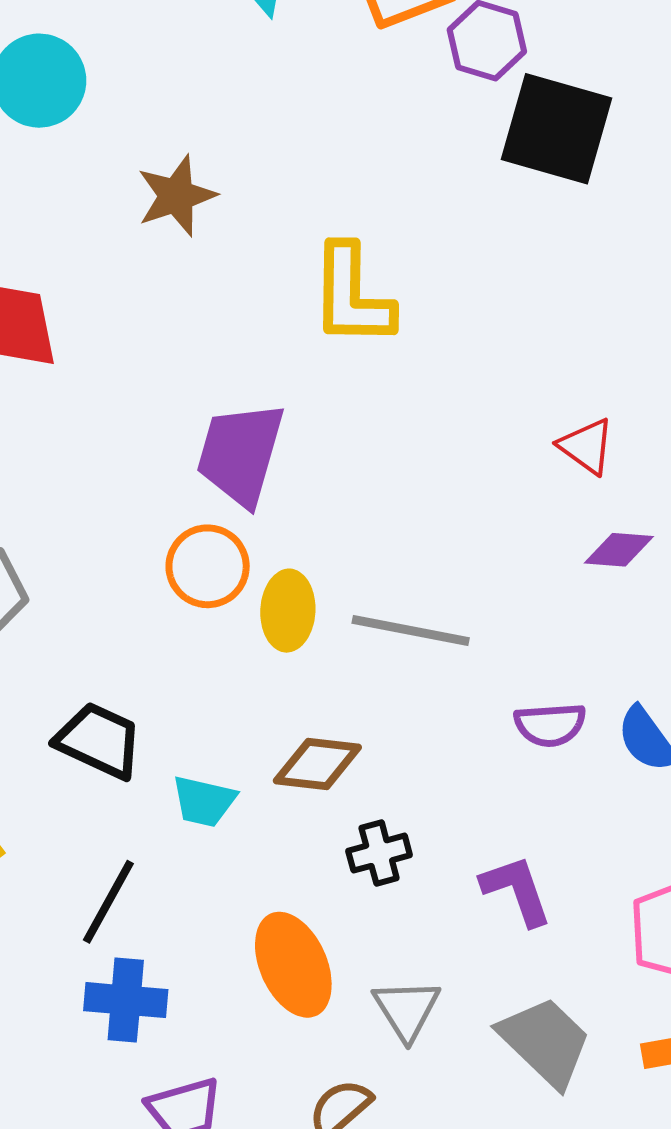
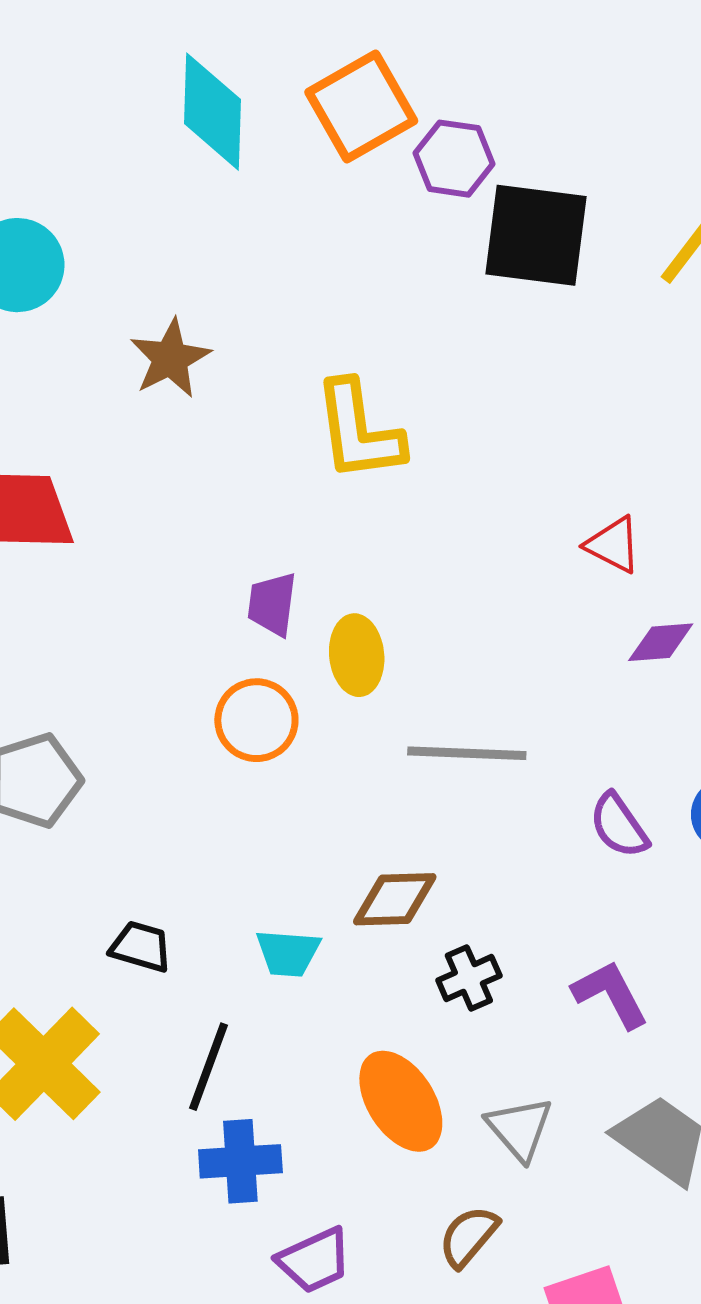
purple trapezoid: (240, 454) -> (272, 604), size x0.6
yellow ellipse: (288, 611) -> (357, 655), moved
purple semicircle: (550, 725) -> (619, 826), turned 68
black trapezoid: (99, 741) -> (141, 947), moved, size x0.7

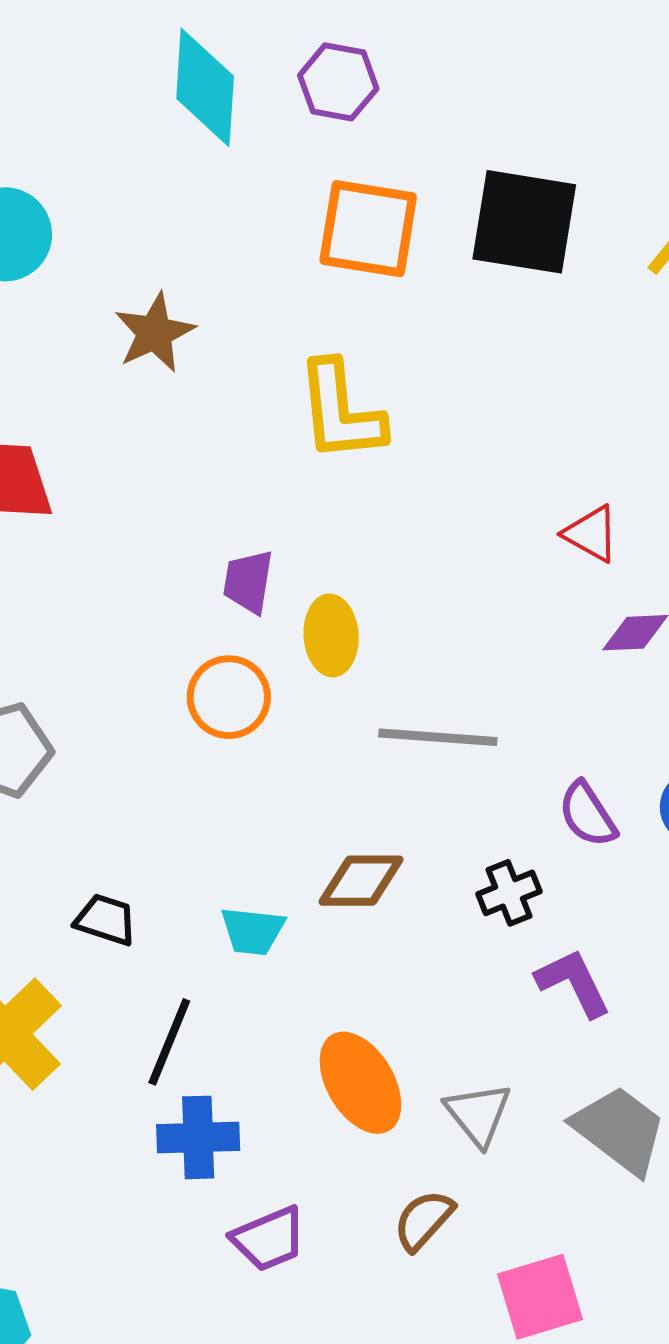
orange square: (361, 107) -> (368, 229), moved, turned 37
purple hexagon: (454, 159) -> (338, 82), moved
black cross: (469, 978) -> (509, 893), moved

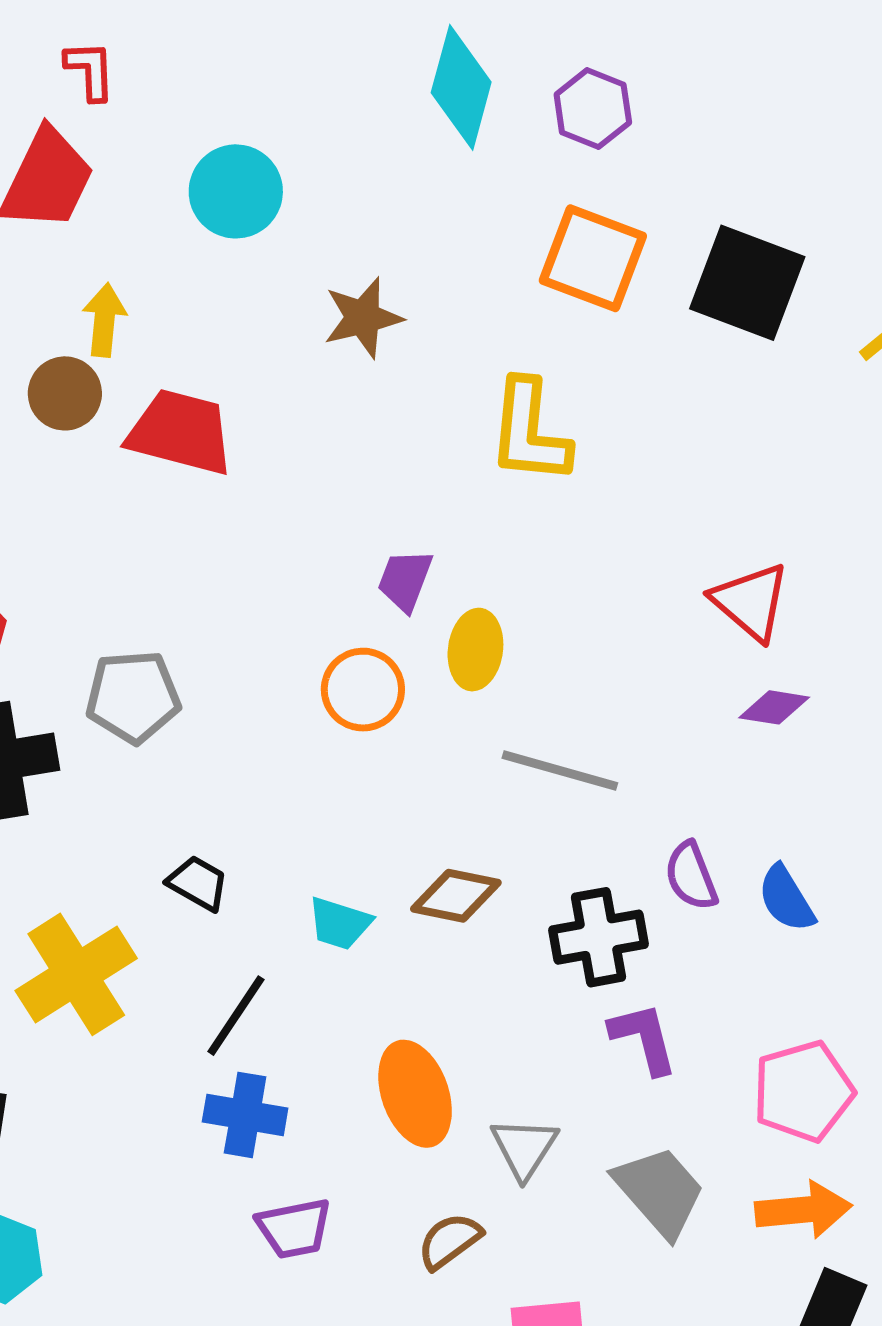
red triangle: (591, 534) -> (751, 602), size x1.4
black cross: (509, 893) -> (599, 937), size x1.5

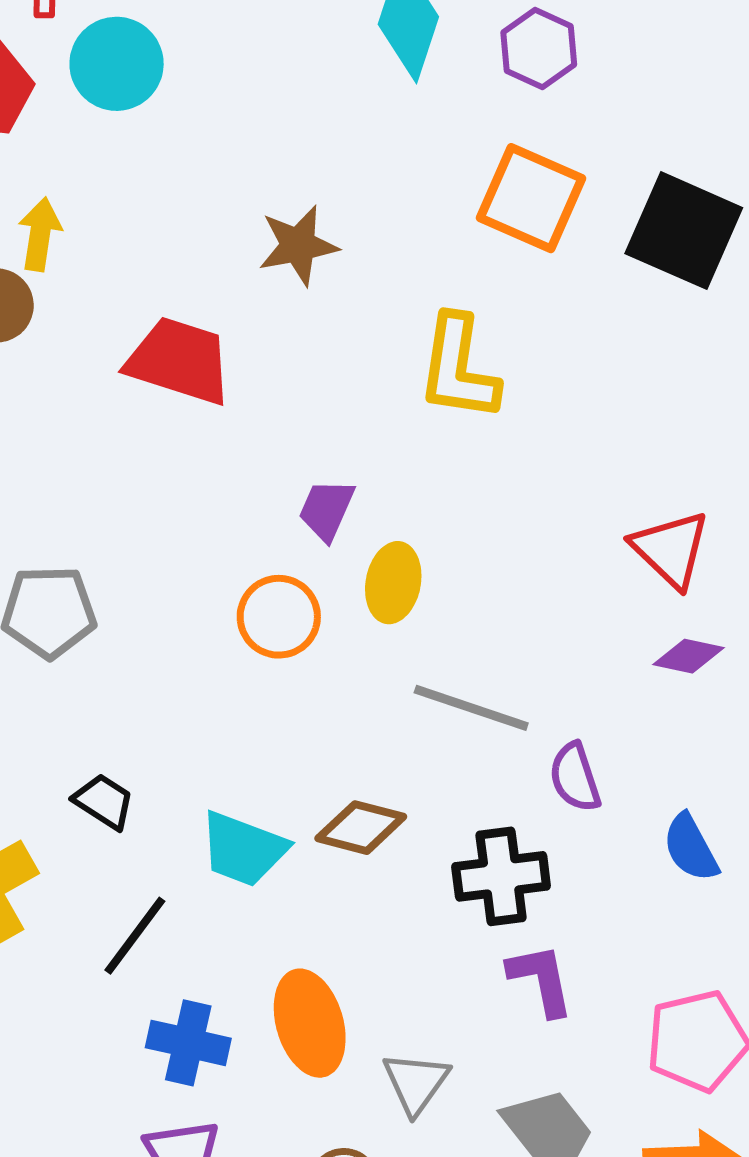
cyan circle: (236, 191) -> (117, 64), moved
red trapezoid: (181, 432) -> (179, 361), moved
purple semicircle: (691, 876) -> (575, 777), moved
cyan trapezoid: (340, 923) -> (243, 849), size x1.4
blue cross: (245, 1115) -> (188, 1043), moved

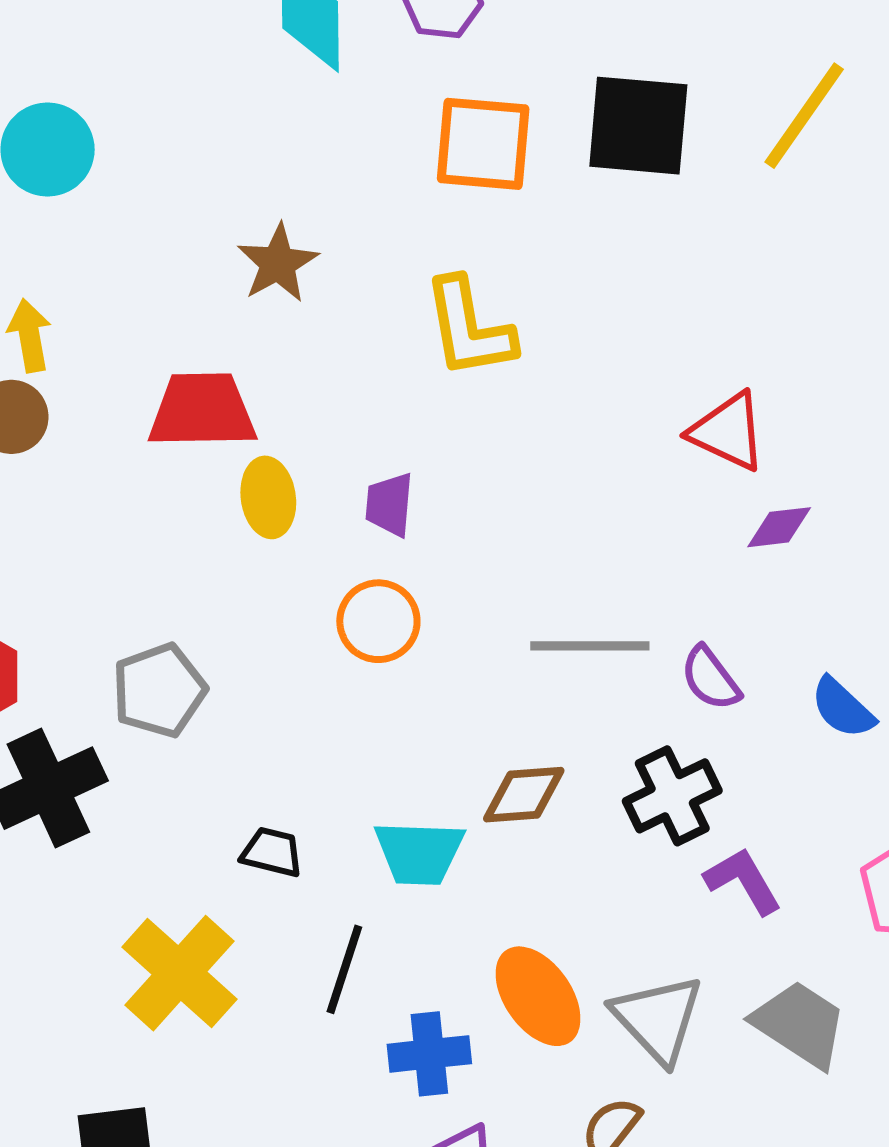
yellow ellipse: (393, 583) -> (268, 497), moved
gray triangle: (416, 1083) -> (658, 1019), size x1.4

